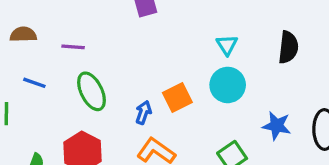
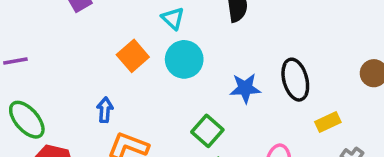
green ellipse: (91, 91) -> (27, 120), moved
orange square: (177, 98) -> (133, 56), moved

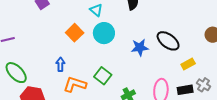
black ellipse: (295, 80) -> (168, 41), turned -35
green square: (207, 131) -> (103, 76), moved

